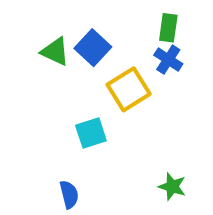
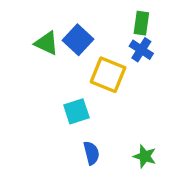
yellow square: (129, 89) -> (108, 75), turned -36
blue semicircle: (69, 194) -> (91, 153), moved

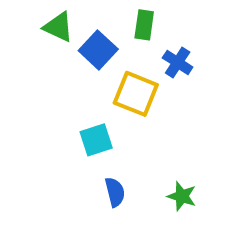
green rectangle: (141, 23) -> (144, 25), moved
green triangle: (46, 43) -> (58, 27), moved

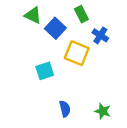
green rectangle: (144, 25) -> (81, 14), turned -35
cyan square: (96, 140) -> (45, 71), moved

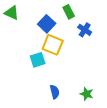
green triangle: (33, 15) -> (12, 13), moved
yellow square: (77, 53) -> (53, 45), moved

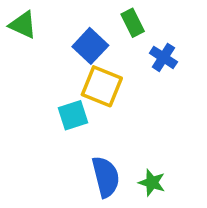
blue semicircle: (55, 92) -> (106, 177), size x1.5
green star: (87, 94) -> (152, 183), moved

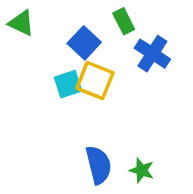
blue cross: (163, 57) -> (152, 54), size x1.4
cyan square: (73, 115) -> (68, 84), moved

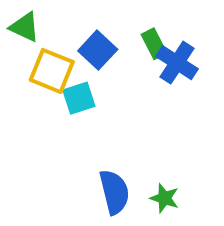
green rectangle: (124, 21) -> (154, 44), moved
yellow square: (95, 81) -> (52, 71), moved

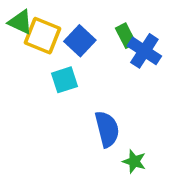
yellow square: (52, 71) -> (42, 36), moved
blue semicircle: (114, 192) -> (107, 129), moved

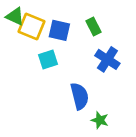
blue square: (80, 41) -> (59, 30), turned -30
blue cross: (144, 51) -> (107, 59), moved

